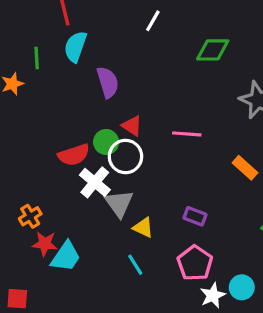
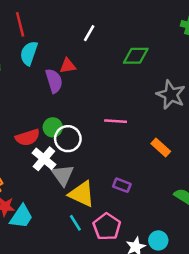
red triangle: (132, 126) -> (68, 66), moved, turned -42
yellow triangle: (143, 228) -> (82, 194), size x1.6
pink pentagon: (195, 263) -> (107, 227), moved

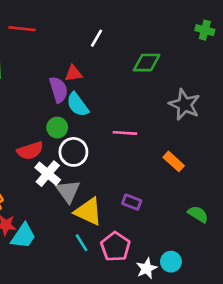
red line: (20, 24) -> (22, 29), turned -70
cyan semicircle: (29, 53) -> (78, 105), moved, turned -55
green circle: (53, 127) -> (57, 128), moved

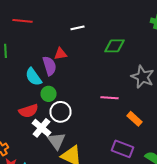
white line: (96, 38) -> (78, 28), turned 48
cyan semicircle: (78, 105) -> (34, 77), moved
pink line: (125, 133) -> (110, 98), moved
purple rectangle: (132, 202) -> (122, 149), moved, size x1.5

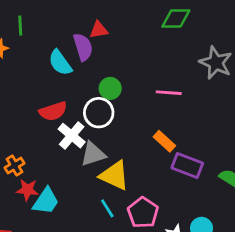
green circle: (48, 94) -> (110, 88), moved
orange rectangle: (134, 119) -> (164, 141), moved
gray triangle: (56, 141) -> (93, 154), turned 48

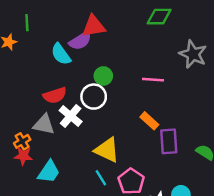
red triangle: (99, 30) -> (94, 26), size x1.5
purple semicircle: (83, 47) -> (80, 41), turned 75
gray triangle: (93, 154) -> (44, 124), moved, turned 30
purple rectangle: (187, 165) -> (169, 141), turned 65
red star: (27, 190) -> (23, 156), moved

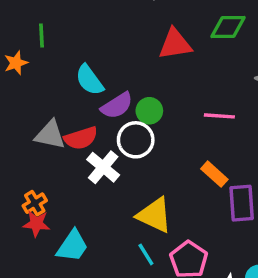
red triangle: (94, 26) -> (175, 44), moved
purple semicircle: (80, 41) -> (117, 106), moved
gray triangle: (44, 124) -> (50, 135), moved

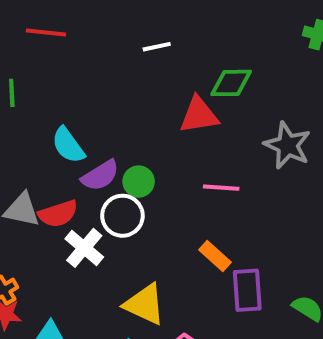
red triangle: (175, 44) -> (199, 115), moved

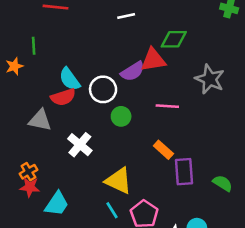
purple semicircle: (100, 175) -> (133, 71), moved
green circle: (139, 182) -> (121, 116), moved
red semicircle: (58, 214) -> (63, 97), moved
white circle: (122, 216) -> (103, 89), moved

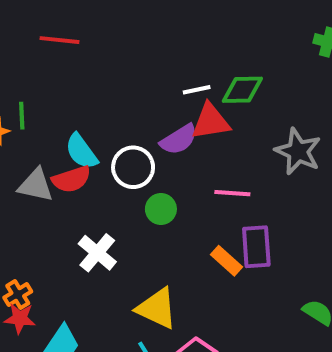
white line: (126, 16) -> (197, 90), moved
green line: (34, 46) -> (22, 116), moved
gray triangle: (40, 120) -> (36, 185), moved
purple rectangle: (184, 172) -> (256, 247), moved

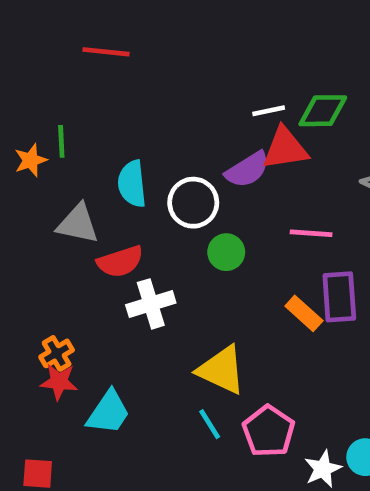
cyan semicircle: (81, 151) -> (132, 184), turned 30
red semicircle: (71, 179) -> (120, 262), moved
white cross: (97, 253) -> (151, 304), turned 33

